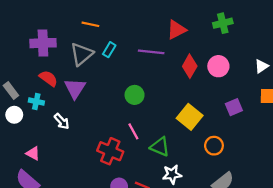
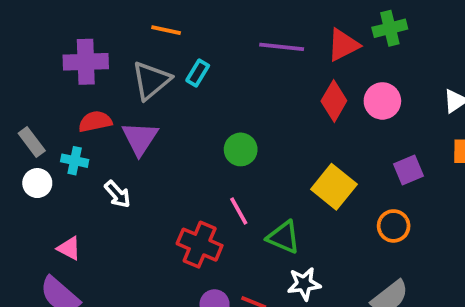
red triangle: (176, 30) -> (343, 45), moved
purple line: (151, 52) -> (282, 47), moved
red semicircle: (48, 78) -> (95, 121), turned -48
orange circle: (214, 146) -> (394, 226), moved

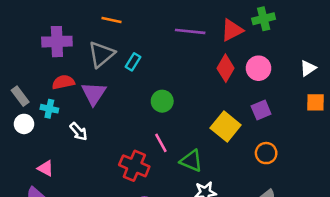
cyan rectangle: (198, 73) -> (133, 62), moved
purple square: (409, 170) -> (261, 110), moved

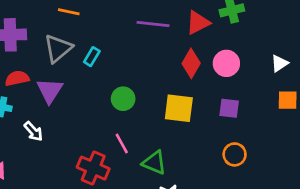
purple square: (261, 110) -> (229, 108), turned 30
yellow square: (226, 126) -> (179, 108), moved, turned -32

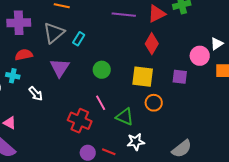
pink circle: (226, 63) -> (200, 56), moved
purple triangle: (50, 91) -> (60, 68), moved
orange circle: (235, 154) -> (154, 103), moved

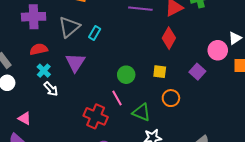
green circle: (102, 70) -> (126, 75), moved
cyan cross: (13, 76) -> (44, 71), moved, turned 32
yellow square: (143, 77) -> (160, 72), size x0.6
purple square: (180, 77) -> (197, 72), turned 35

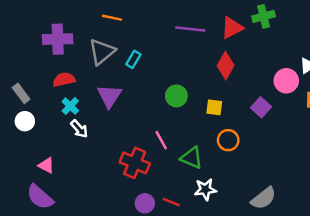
green circle: (126, 75) -> (176, 96), moved

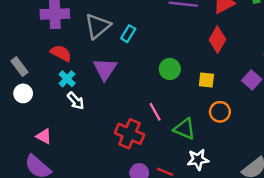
red semicircle: (64, 80) -> (61, 53), turned 40

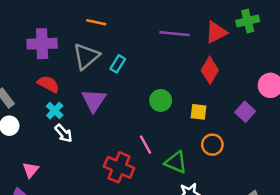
pink triangle: (44, 136) -> (31, 170), turned 42

